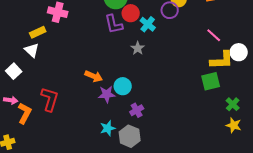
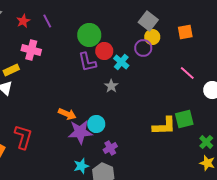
yellow L-shape: (222, 60) -> (164, 126), moved
purple star: (107, 94) -> (80, 132), size x1.4

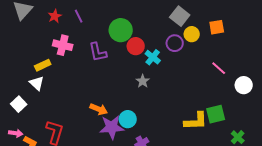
yellow circle: (152, 37) -> (192, 34), moved
purple L-shape: (87, 62) -> (98, 52), moved

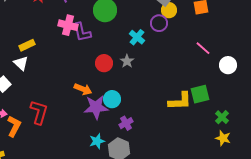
yellow circle: (192, 34) -> (169, 10), moved
pink cross: (63, 45) -> (68, 25), moved
red circle: (136, 46) -> (104, 63), moved

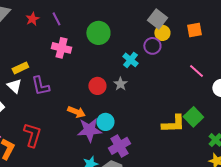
purple L-shape: (82, 32) -> (40, 86), moved
green square: (200, 94) -> (193, 117), turned -30
purple cross: (126, 123) -> (119, 146), size x1.5

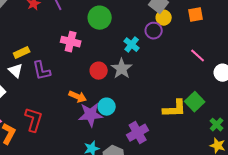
pink cross: (61, 48) -> (71, 42), moved
gray star: (120, 84) -> (122, 69), size x1.5
purple cross: (119, 146) -> (138, 133), moved

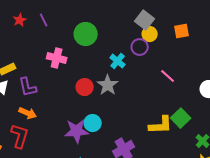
pink line: (198, 56) -> (168, 76), moved
orange arrow: (78, 97) -> (28, 113), moved

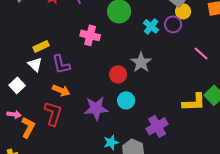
cyan cross: (118, 61) -> (151, 26), moved
red circle: (85, 87) -> (118, 74), moved
purple star: (77, 131) -> (96, 108), moved

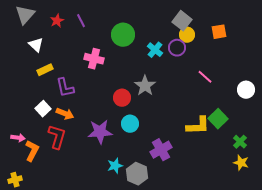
white triangle: (35, 64) -> (36, 45), moved
white square: (17, 85) -> (43, 109), moved

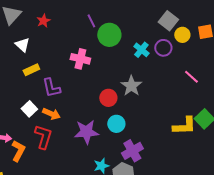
purple line: (81, 21) -> (91, 21), moved
yellow circle: (187, 35) -> (182, 35), moved
purple cross: (161, 150) -> (132, 151), moved

